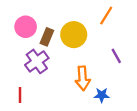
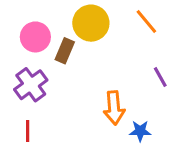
orange line: (106, 16) -> (146, 22), turned -72
yellow circle: (74, 35) -> (91, 23), moved
purple cross: (37, 61) -> (31, 85), moved

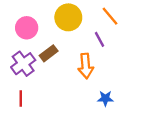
brown rectangle: (65, 51) -> (49, 53), moved, turned 30
purple line: (160, 77) -> (100, 39), moved
orange arrow: (114, 108) -> (86, 66), moved

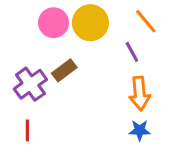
pink circle: (27, 28) -> (53, 23), moved
orange arrow: (86, 66) -> (140, 93), moved

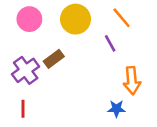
pink circle: (53, 23) -> (29, 19), moved
orange arrow: (140, 93) -> (132, 81), moved

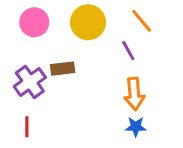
brown rectangle: (54, 59) -> (63, 69), turned 30
orange arrow: (132, 81) -> (134, 94), moved

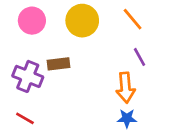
purple line: (128, 51) -> (140, 57), moved
purple cross: (30, 82) -> (28, 76), turned -32
red line: (27, 127) -> (25, 118), turned -60

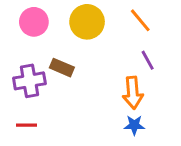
brown rectangle: (58, 64) -> (62, 68), turned 30
purple cross: (28, 76) -> (29, 81), turned -32
red line: (25, 118) -> (27, 125), turned -30

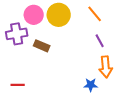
pink circle: (34, 22) -> (34, 15), moved
purple cross: (29, 81) -> (17, 34), moved
orange arrow: (133, 93) -> (106, 67), moved

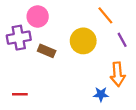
yellow circle: (59, 15) -> (83, 41), moved
purple line: (100, 41) -> (122, 40), moved

